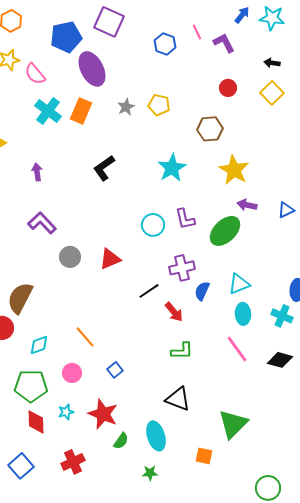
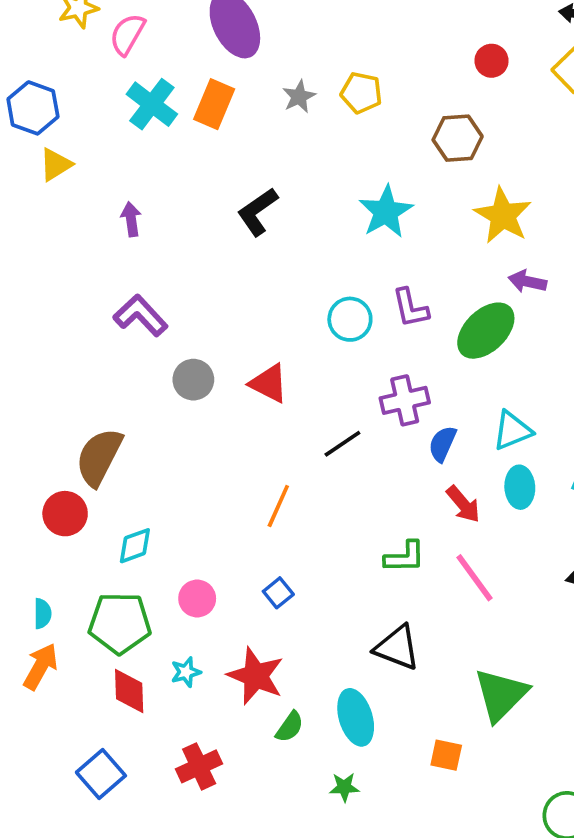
pink semicircle: (35, 74) -> (127, 34), turned 70
red triangle: (110, 259) -> (269, 383), turned 50
red arrow: (174, 312) -> (463, 504), moved
orange line: (85, 337) -> (278, 506), moved, turned 65
pink line: (237, 349) -> (475, 578), moved

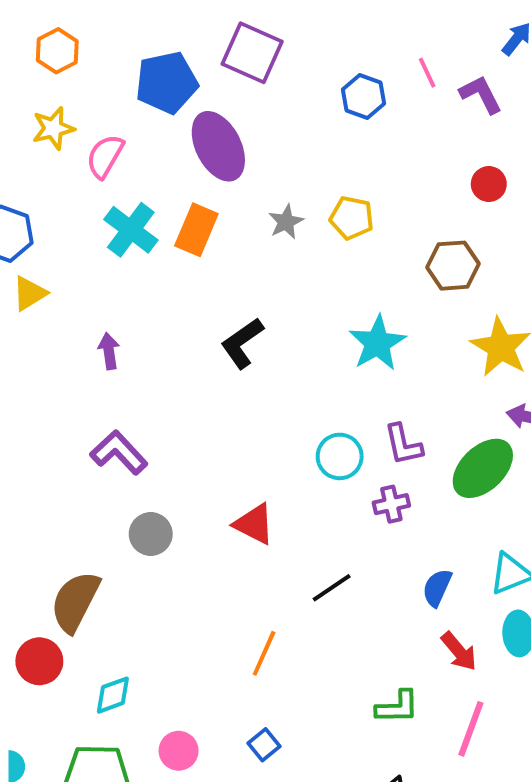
gray circle: (193, 380) -> (151, 534), moved
purple cross: (405, 400) -> (391, 504), moved, size x0.7
pink line: (475, 578) -> (471, 729), turned 56

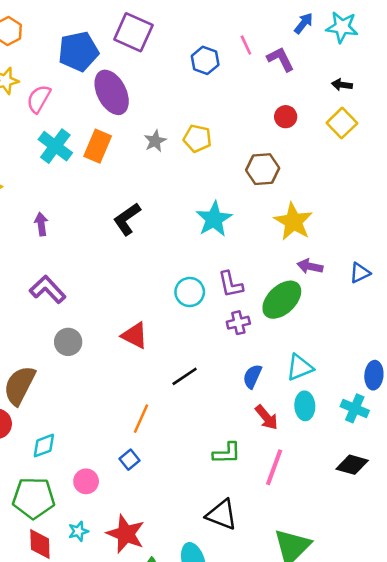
purple cross: (391, 504) -> (238, 323), moved
blue square: (264, 745) -> (130, 460), moved

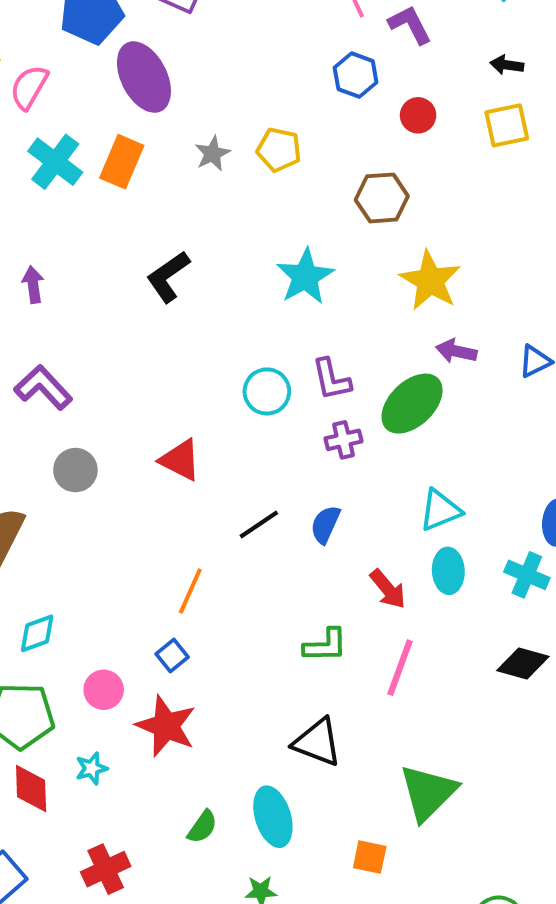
blue hexagon: (205, 60) -> (356, 75), moved
yellow square: (342, 123) -> (507, 125), turned 32
blue semicircle: (252, 376) -> (325, 524), moved
red star: (126, 534) -> (166, 726), moved

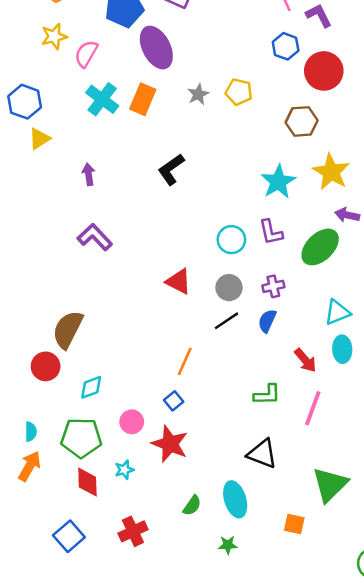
red circle: (418, 115) -> (324, 71), size x1.8
cyan star: (305, 277) -> (278, 182), moved
purple cross: (343, 440) -> (273, 286), moved
gray circle: (75, 470) -> (229, 288), moved

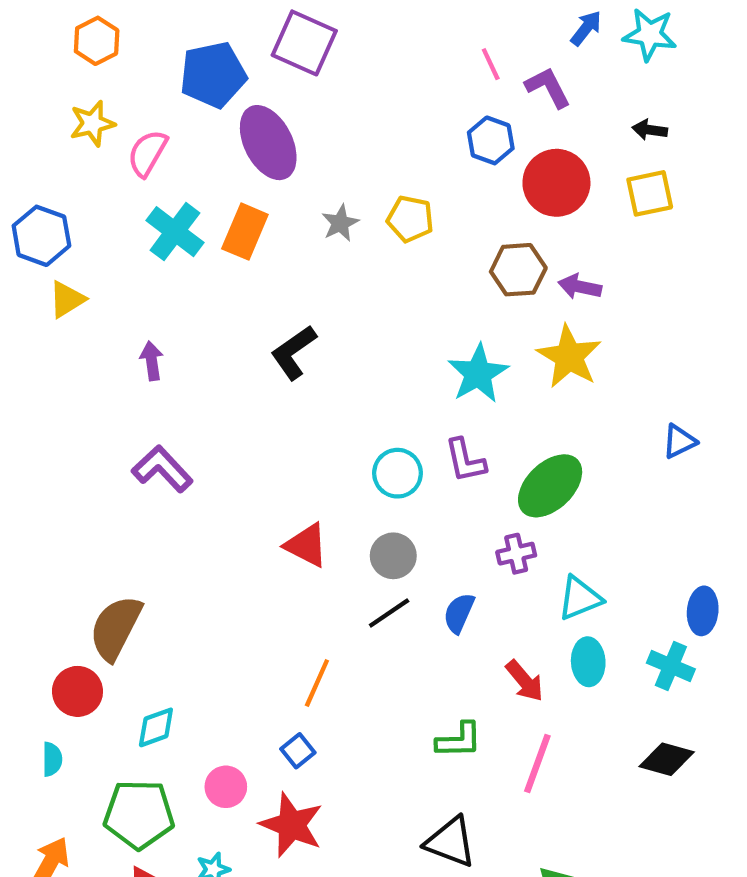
purple arrow: (347, 215) -> (580, 287), moved
purple cross: (273, 286) -> (516, 554), moved
cyan semicircle: (31, 432) -> (52, 759), moved

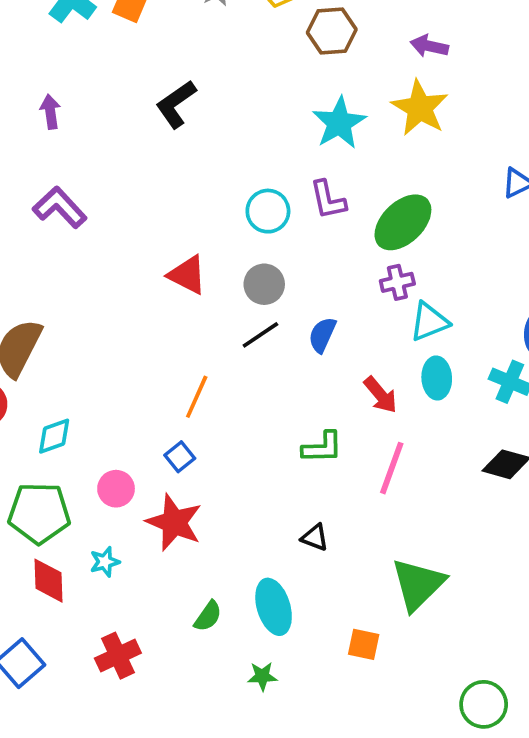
brown hexagon: (518, 270) -> (332, 31), moved
purple cross: (516, 554) -> (397, 282), moved
black triangle: (450, 842) -> (315, 537), size x0.6

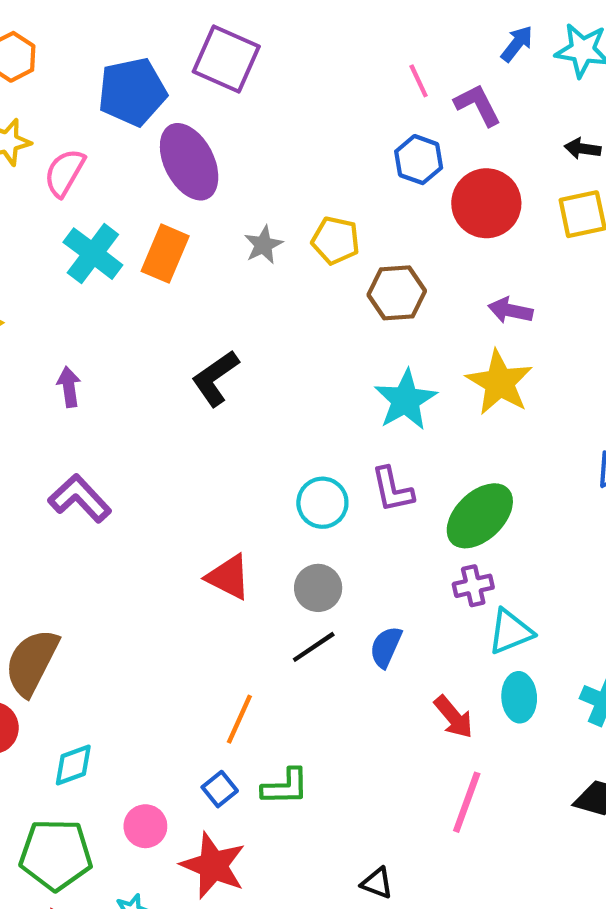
green L-shape: (322, 447) -> (285, 787), moved

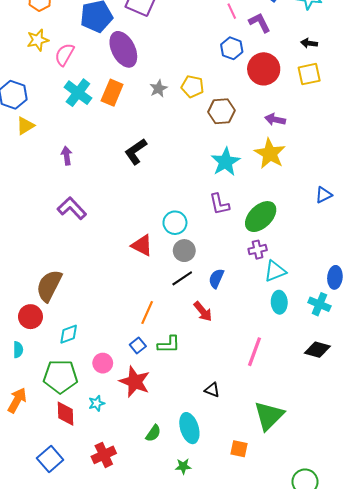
cyan circle: (322, 503) -> (175, 223), moved
red arrow: (454, 717) -> (203, 311), moved

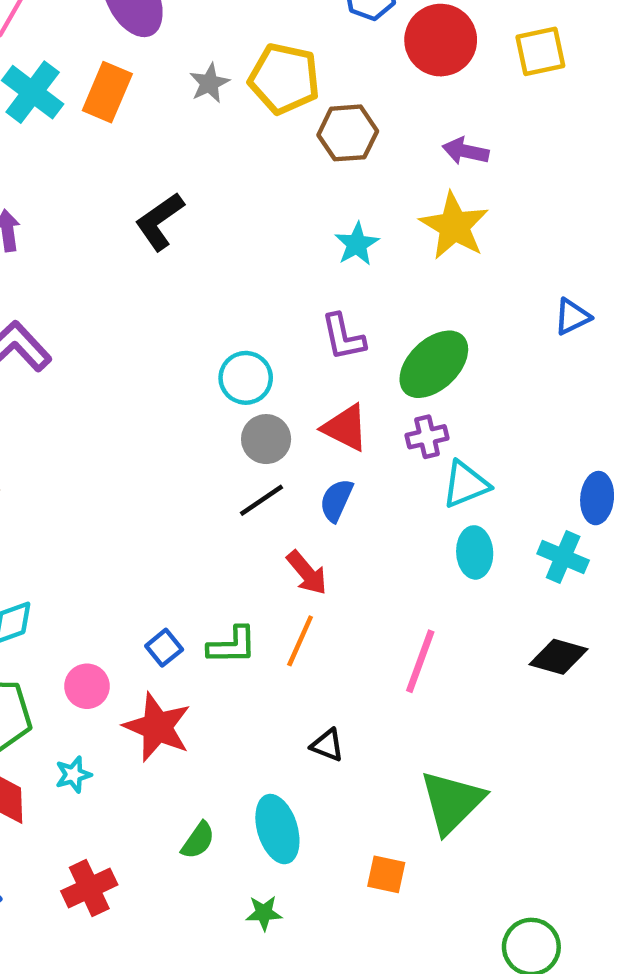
yellow pentagon: (193, 86) -> (284, 79), size x1.4
cyan star: (226, 162) -> (357, 244), size x0.7
red triangle: (142, 245) -> (345, 428), moved
orange line: (147, 312) -> (300, 641), moved

